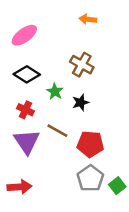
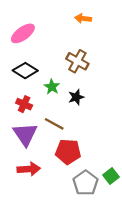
red pentagon: (90, 144) -> (68, 152), moved
gray pentagon: (90, 178) -> (85, 183), moved
red arrow: (19, 187) -> (29, 169), moved

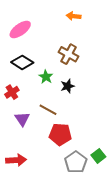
red cross: (24, 104) -> (12, 92), moved, turned 32
purple triangle: (25, 134) -> (22, 119), size x0.7
red arrow: (29, 169) -> (16, 160), moved

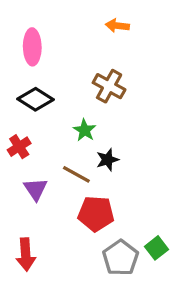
pink ellipse: (20, 29) -> (32, 47), turned -55
green star: (46, 77) -> (85, 130), moved
black star: (67, 86) -> (107, 160), moved
red arrow: (16, 160) -> (26, 255), turned 90

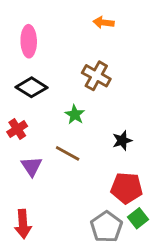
black star: (107, 160) -> (122, 141), moved
red pentagon: (96, 214) -> (127, 188), moved

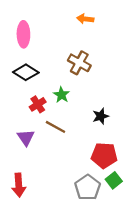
red cross: (17, 129) -> (38, 104), moved

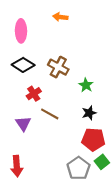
orange arrow: (85, 19) -> (60, 17), moved
brown cross: (79, 63) -> (58, 67), moved
green star: (61, 95) -> (86, 85), moved
black star: (101, 116) -> (89, 113), moved

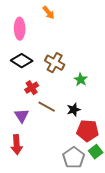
orange arrow: (60, 17) -> (49, 13), moved, turned -136
black star: (89, 113) -> (74, 110), moved
red arrow: (17, 166) -> (17, 145), moved

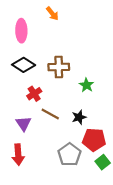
brown cross: (55, 63) -> (59, 67), turned -30
gray pentagon: (74, 158) -> (69, 155), moved

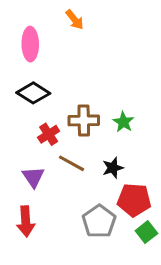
brown cross: (59, 67) -> (84, 120), moved

